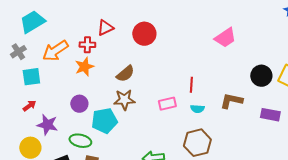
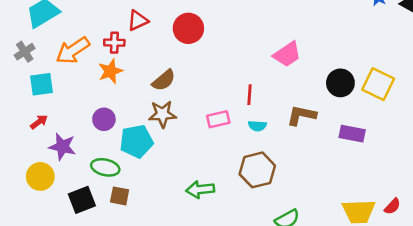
pink trapezoid: (225, 38) -> (287, 54), moved

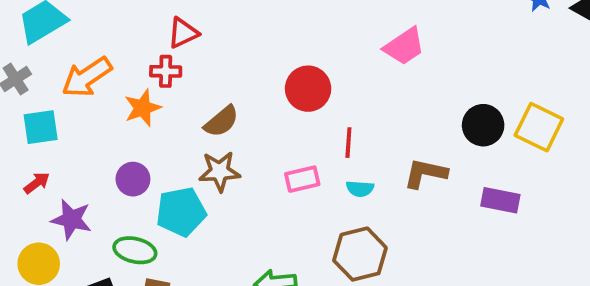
red circle: (188, 28) -> (308, 89), moved
red cross: (114, 43) -> (166, 71), moved
pink trapezoid: (287, 54) -> (404, 46), moved

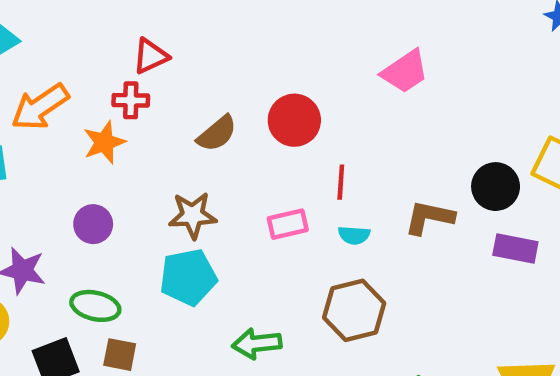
brown semicircle: (221, 121) -> (217, 133), moved
black circle: (483, 125) -> (496, 187), moved
cyan pentagon: (181, 212) -> (188, 277), moved

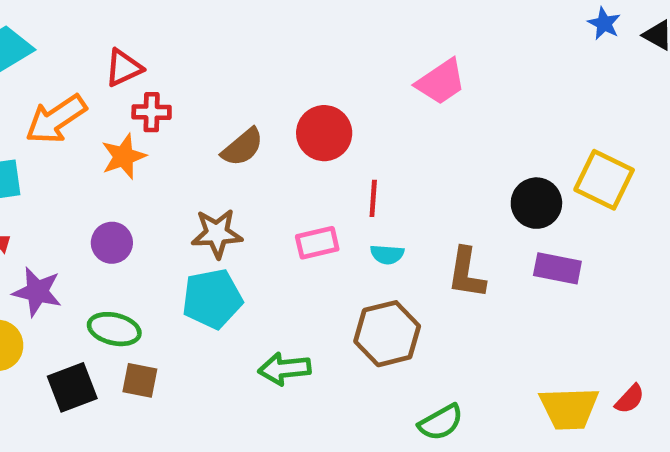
red triangle: (151, 56) -> (124, 68), moved
brown L-shape: (429, 217) -> (466, 273), moved, turned -93

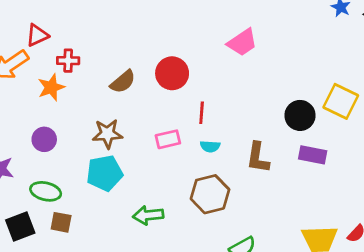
red triangle: (124, 68) -> (37, 35), moved

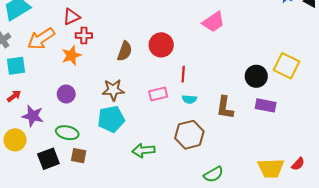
red triangle: (37, 35) -> (71, 17), moved
brown semicircle: (123, 82) -> (125, 51), turned -30

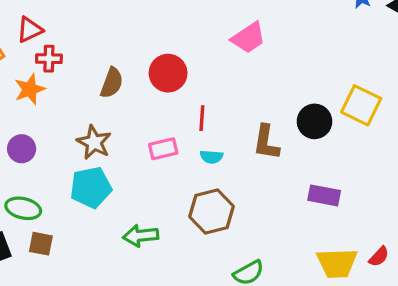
brown star: (113, 90) -> (94, 142), turned 30
purple rectangle: (266, 105) -> (324, 195), moved
brown L-shape: (225, 108) -> (266, 142), moved

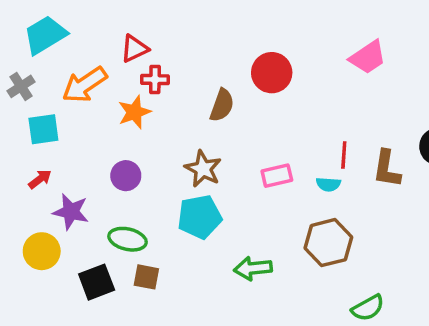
red circle: (168, 73) -> (272, 73), moved
red line: (202, 118) -> (344, 155), moved

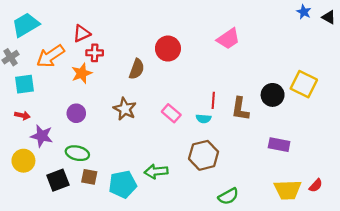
pink rectangle: (277, 176) -> (171, 113), turned 54
red arrow: (40, 179) -> (22, 115), turned 48
cyan pentagon: (200, 217) -> (123, 184), moved

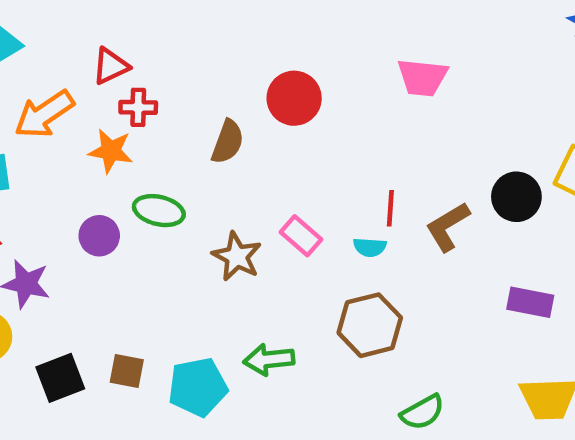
pink trapezoid: (228, 39) -> (422, 78), turned 40
orange star: (82, 73) -> (111, 151), turned 30
brown star: (125, 109) -> (237, 256), moved
brown L-shape: (240, 109) -> (448, 227), turned 50
green ellipse: (77, 153) -> (159, 211), moved

